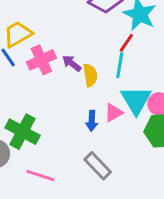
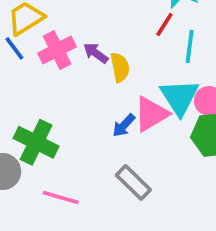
cyan line: (120, 65) -> (190, 46), moved
pink triangle: (114, 113) -> (151, 114), size x1.5
blue arrow: (92, 121) -> (124, 125), turned 42

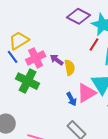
blue arrow: (124, 125) -> (72, 99), turned -72
green cross: (36, 142) -> (28, 81), moved

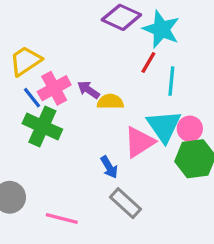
blue line: (13, 57) -> (32, 98), moved
yellow semicircle: (70, 68) -> (110, 102), turned -77
blue arrow: (72, 99) -> (109, 167), moved

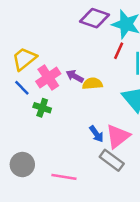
blue line: (32, 98) -> (22, 88), moved
green cross: (42, 126) -> (42, 108), size x0.6
pink triangle: (139, 142) -> (118, 136), moved

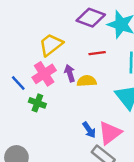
red line: (119, 51) -> (97, 53), moved, turned 56
yellow trapezoid: (24, 59) -> (51, 45), moved
purple arrow: (75, 76) -> (70, 73), turned 42

